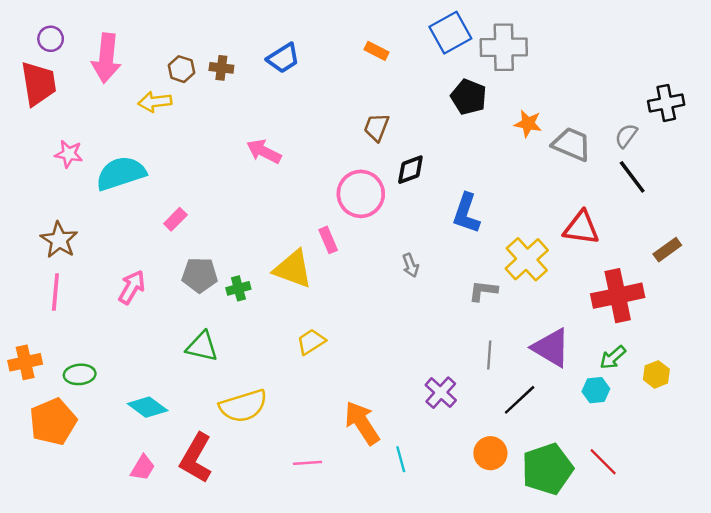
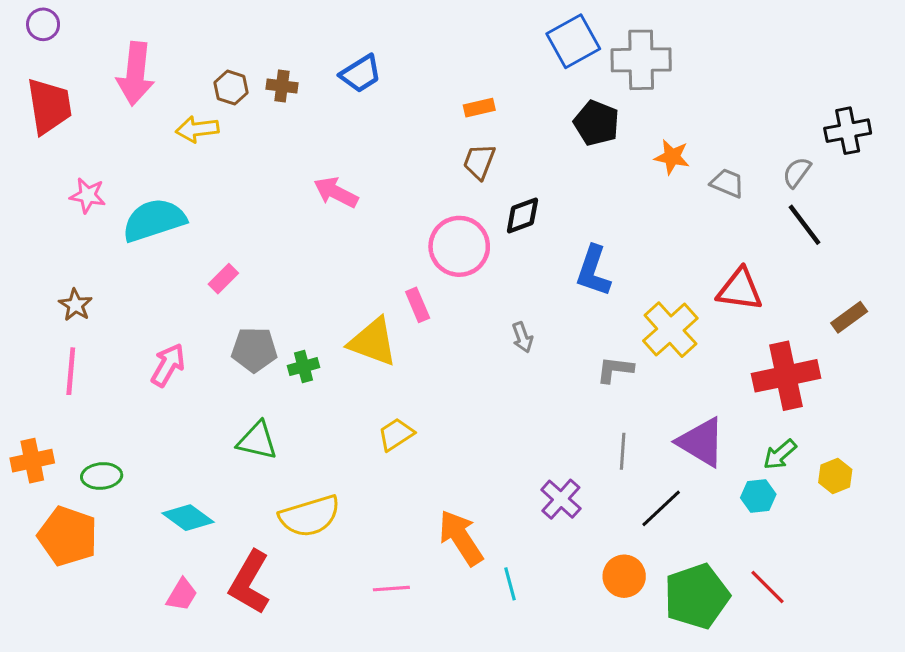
purple circle: (51, 39) -> (43, 24), moved
orange rectangle: (377, 51) -> (479, 108), moved, turned -40
gray trapezoid: (572, 144) -> (727, 183), size x0.7
brown star: (59, 240) -> (75, 305), size x0.7
orange pentagon: (53, 422) -> (68, 536), turned -30

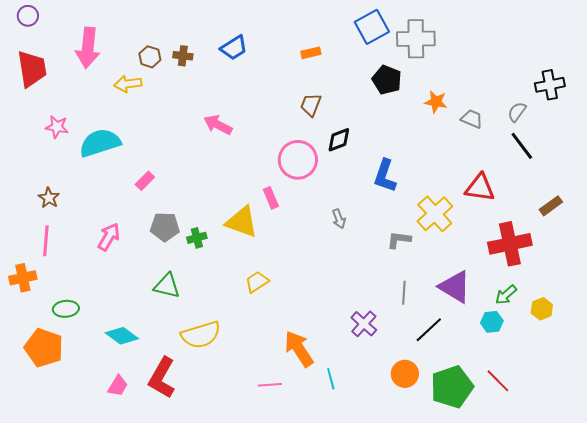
orange rectangle: (479, 108) -> (311, 53), moved
orange cross: (32, 461) -> (23, 278), moved
pink line: (391, 589) -> (270, 385), moved

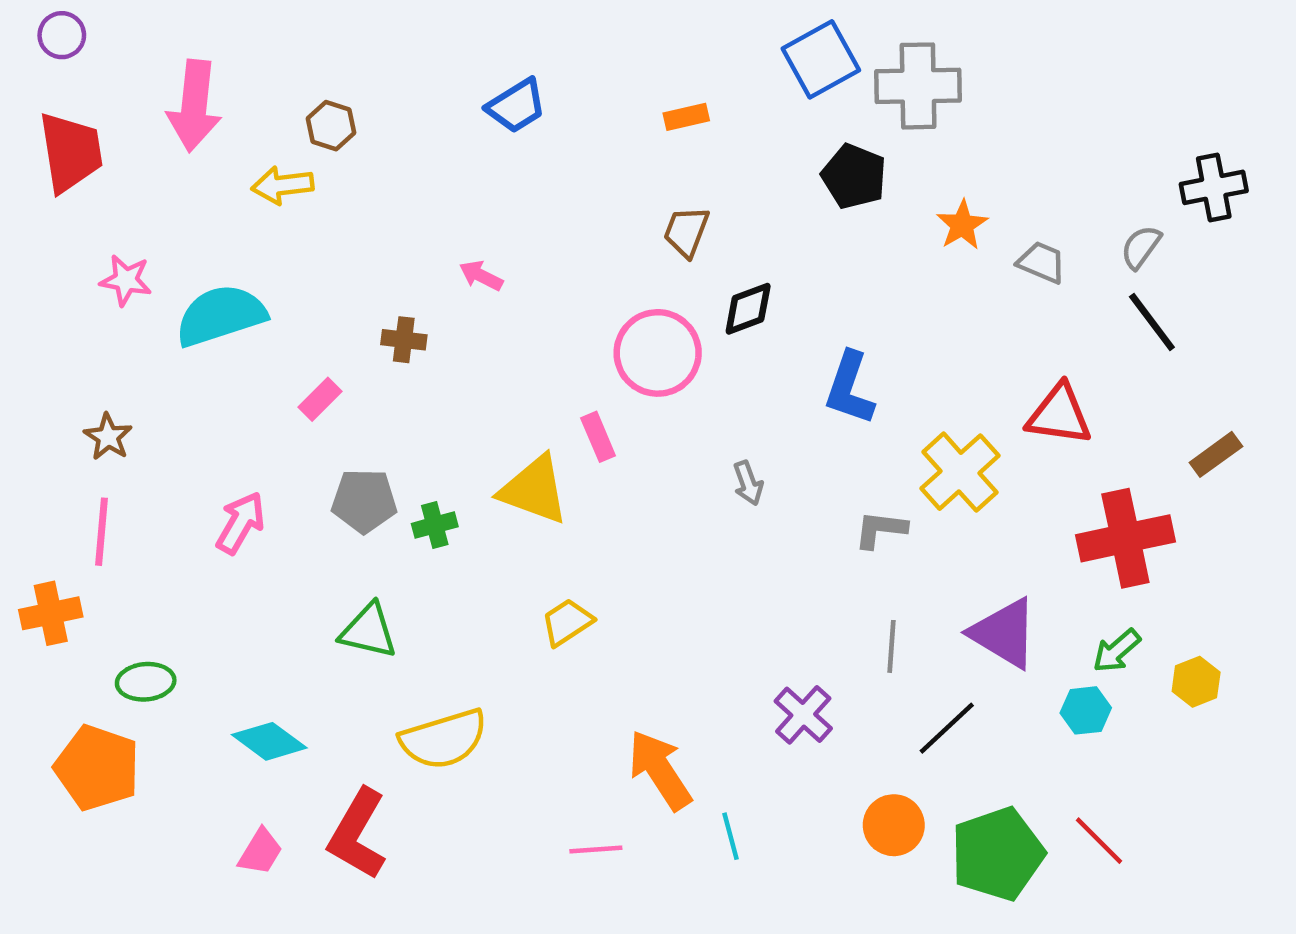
brown cross: (183, 56) -> (404, 340), moved
orange star: (436, 102) -> (962, 225), turned 30
pink arrow: (218, 125) -> (481, 276), size x0.7

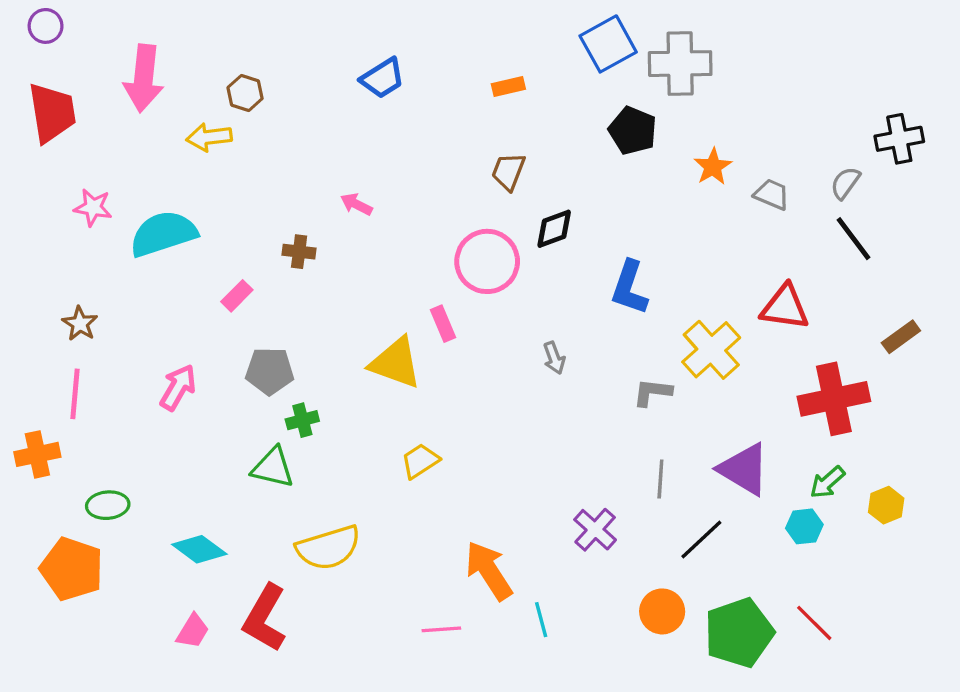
green cross: (435, 525) -> (302, 420), moved

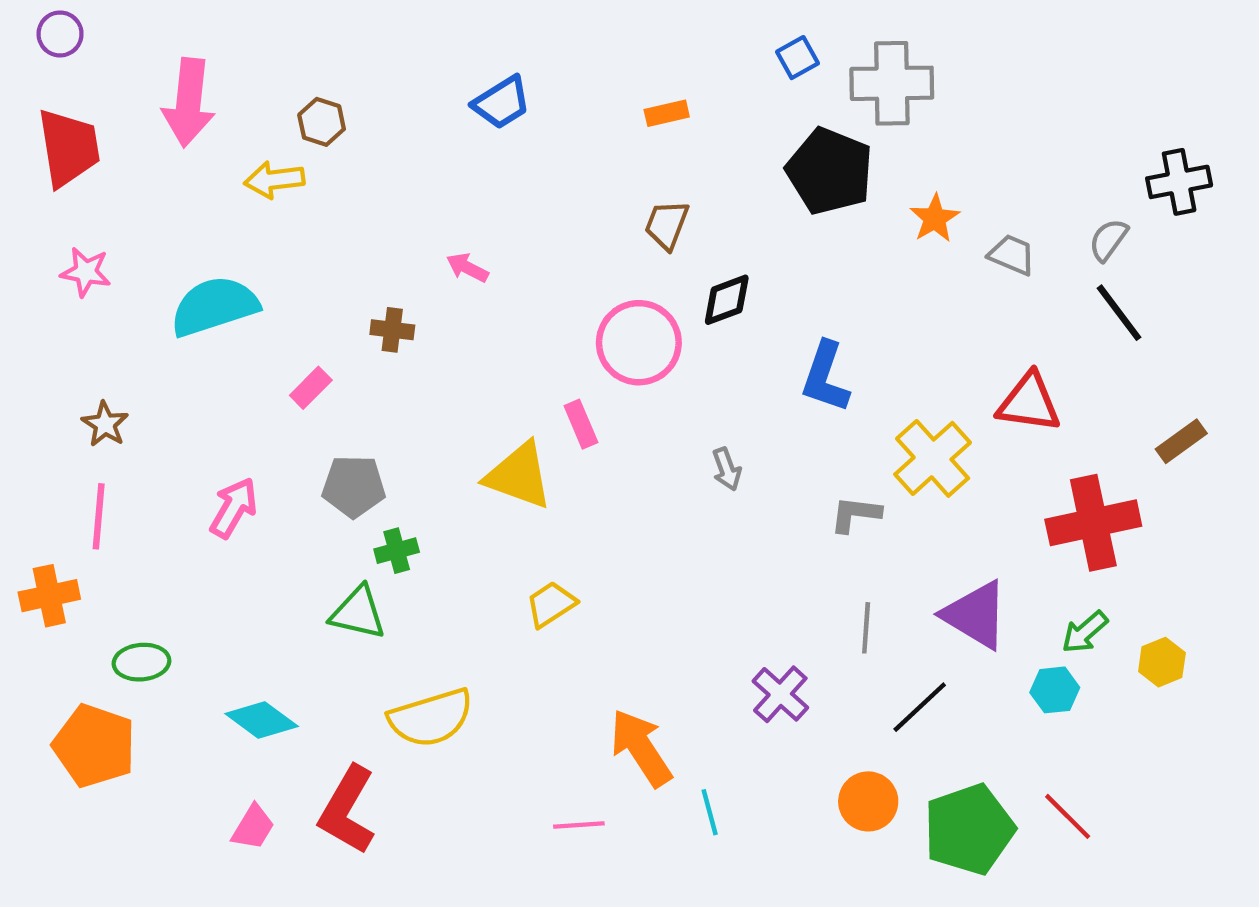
blue square: (608, 44) -> (797, 58), size x0.6
black pentagon: (633, 131) -> (830, 171), size x1.4
pink star: (93, 207) -> (86, 272), moved

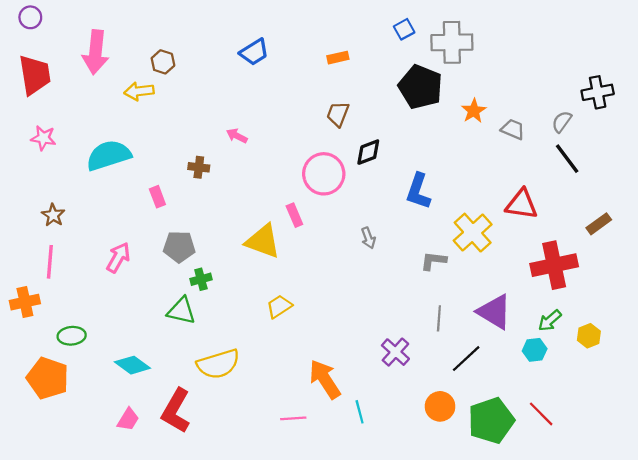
pink rectangle: (311, 388) -> (157, 197), turned -66

